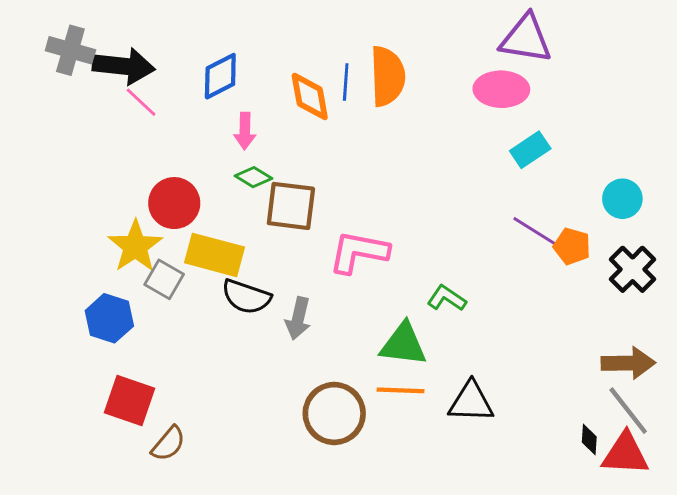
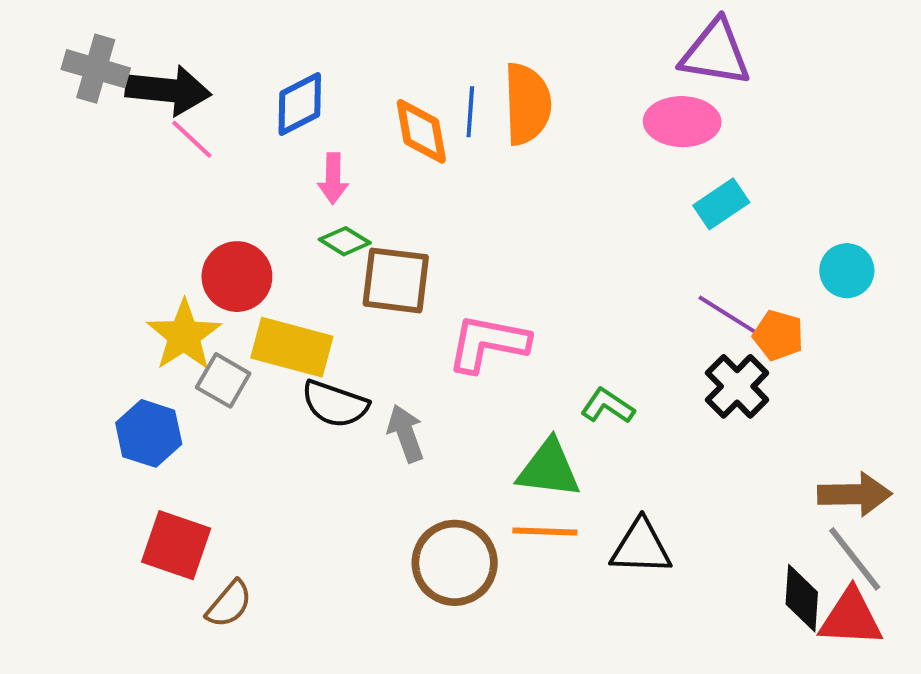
black cross: (633, 269) -> (737, 386), moved
gray arrow: (298, 318) -> (406, 433), turned 147
black diamond: (589, 439) -> (802, 598), size x1.6

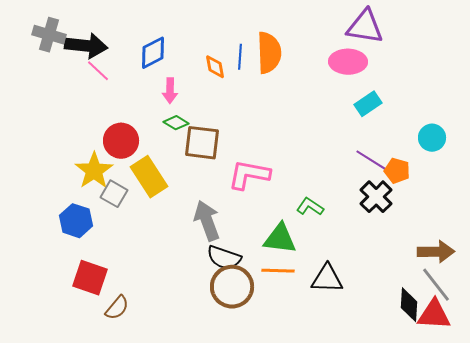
orange diamond: (421, 131) -> (215, 67), size x0.7
yellow rectangle: (292, 347) -> (149, 177), turned 42
black semicircle: (335, 404) -> (224, 258), moved
gray arrow: (406, 433) -> (207, 221), size x1.4

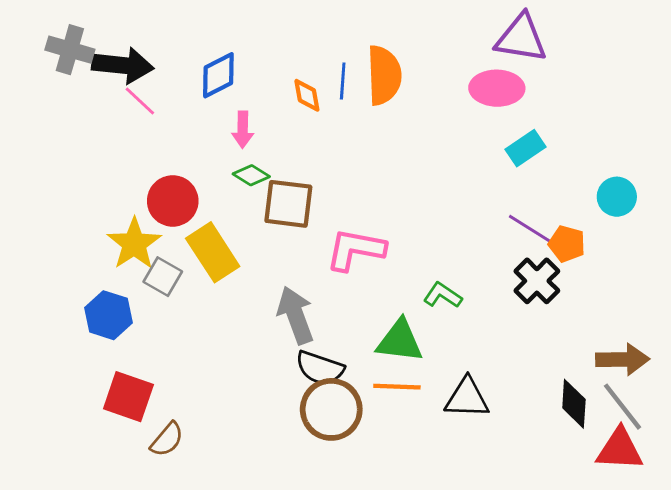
black diamond: (409, 305) -> (574, 404), moved

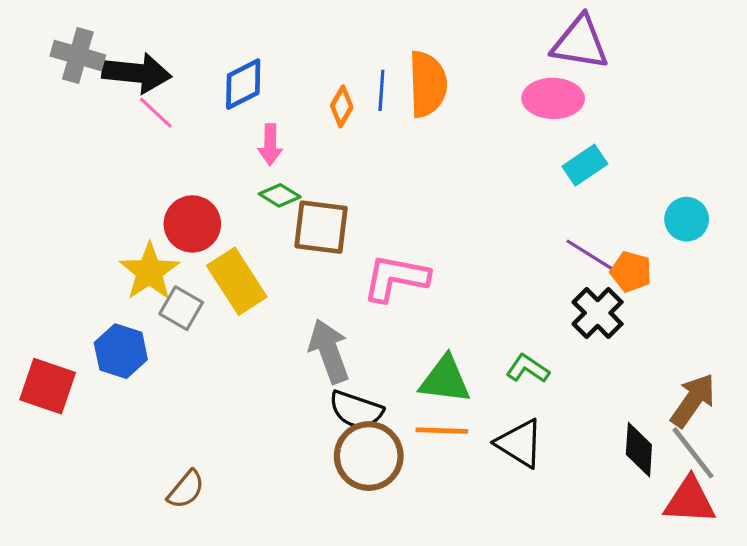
orange diamond: (307, 95) -> (342, 106), turned 40
green L-shape: (443, 295) -> (528, 369), moved
brown arrow: (623, 359) -> (693, 400), turned -54
red square: (128, 397) -> (48, 386), moved
black triangle: (467, 398) -> (520, 443), turned 30

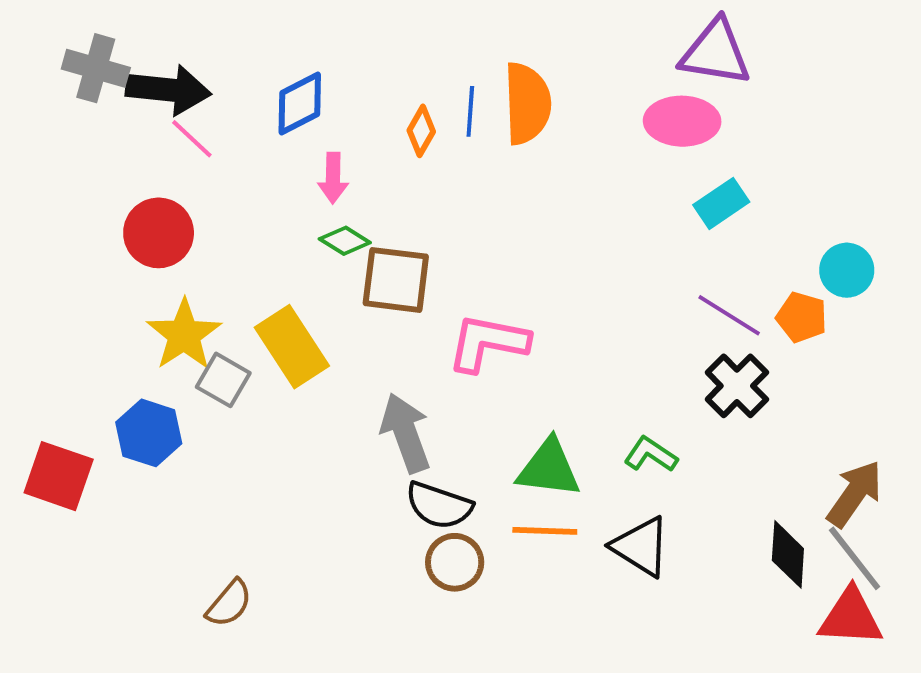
red circle: (192, 224) -> (159, 233), moved
orange pentagon: (631, 272) -> (802, 317), moved
brown circle: (369, 456) -> (455, 562), size x0.7

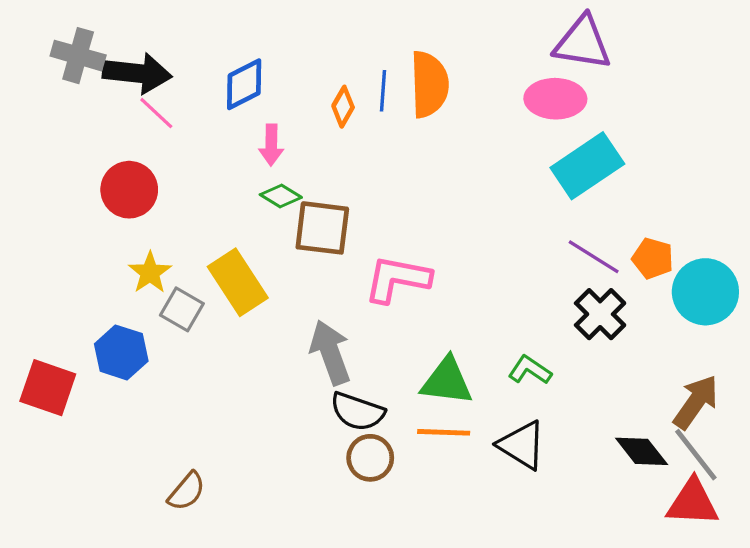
cyan rectangle: (721, 203) -> (587, 166), size x1.6
cyan circle: (847, 270) -> (705, 292), moved, size x1.5
yellow star: (184, 335) -> (150, 273), size x0.7
black diamond: (788, 554) -> (642, 451), turned -42

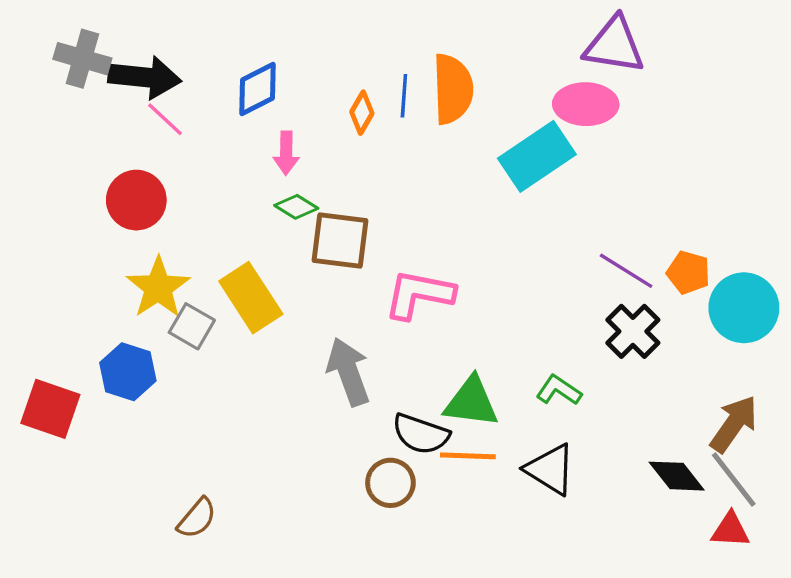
cyan rectangle: (587, 166) -> (537, 156), moved
yellow star: (150, 273) -> (158, 288), size x1.4
black semicircle: (357, 412) -> (421, 434), moved
red triangle: (693, 503) -> (730, 530), size x0.7

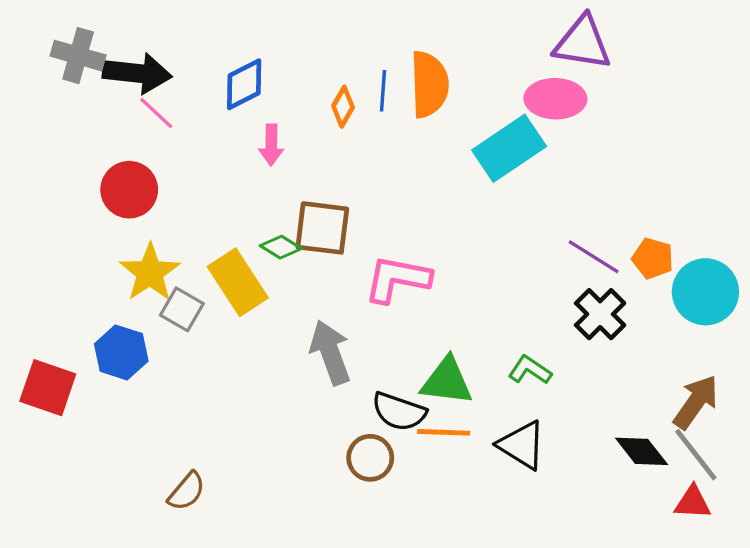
green diamond: (296, 207) -> (281, 247), moved

